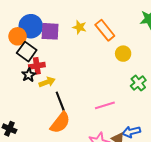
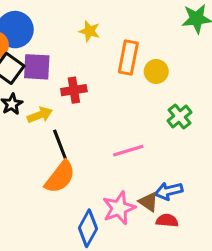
orange rectangle: (105, 30) -> (128, 58), moved, turned 50
purple square: (50, 31) -> (37, 67), moved
red cross: (37, 66) -> (74, 90), moved

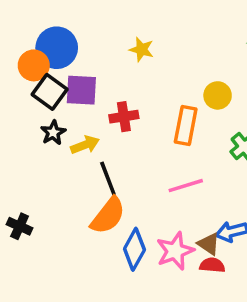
orange rectangle: (128, 58) -> (186, 125), moved
red semicircle: (167, 220) -> (212, 265), moved
blue diamond: (88, 228) -> (134, 249), moved

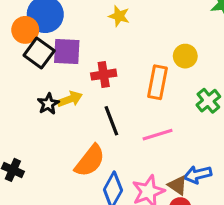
black star: (53, 133) -> (48, 104), moved
black line: (108, 179) -> (111, 121), moved

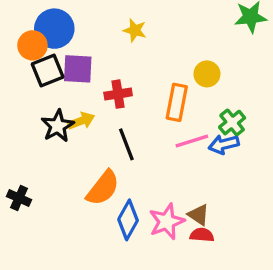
black square: (39, 53) -> (48, 71), turned 32
black star: (48, 104) -> (58, 126), size x1.4
pink line: (158, 135) -> (192, 141), moved
blue arrow: (198, 175) -> (224, 144), moved

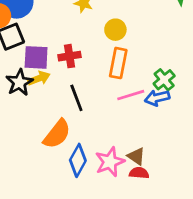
purple square: (78, 69) -> (36, 57), moved
yellow circle: (207, 74) -> (115, 30), moved

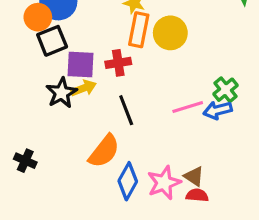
yellow circle: (115, 30) -> (170, 33), size x1.4
orange rectangle: (118, 63) -> (139, 30), moved

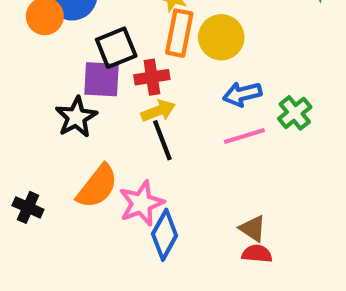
black square: (52, 41) -> (116, 48), moved
yellow arrow: (84, 88) -> (158, 111), moved
blue arrow: (218, 110) -> (242, 94), moved
orange semicircle: (104, 151) -> (97, 186), moved
pink star: (164, 183) -> (141, 203), moved

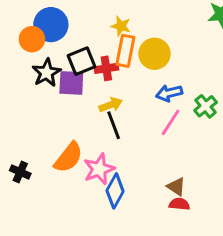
red cross: (152, 77) -> (106, 68), moved
black star: (76, 117) -> (47, 73), moved
pink line: (244, 136) -> (171, 122), turned -40

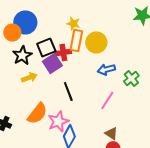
purple square: (71, 83) -> (52, 64), moved, turned -36
yellow arrow: (111, 105) -> (29, 78), moved
pink line: (171, 122) -> (107, 100), moved

